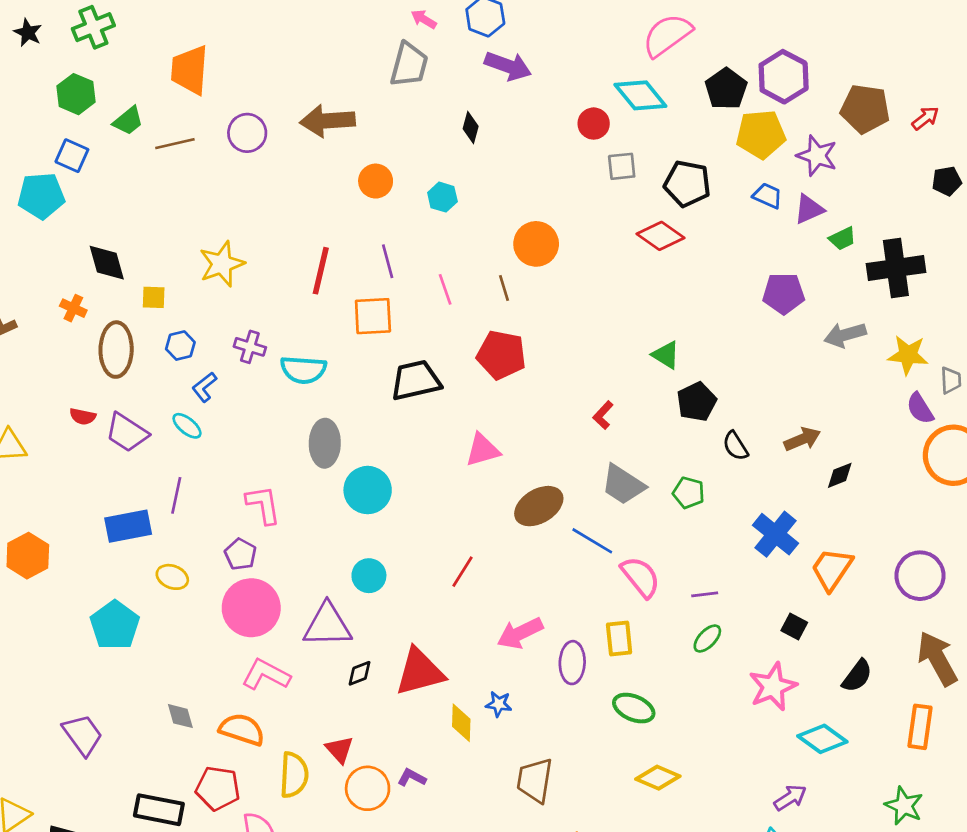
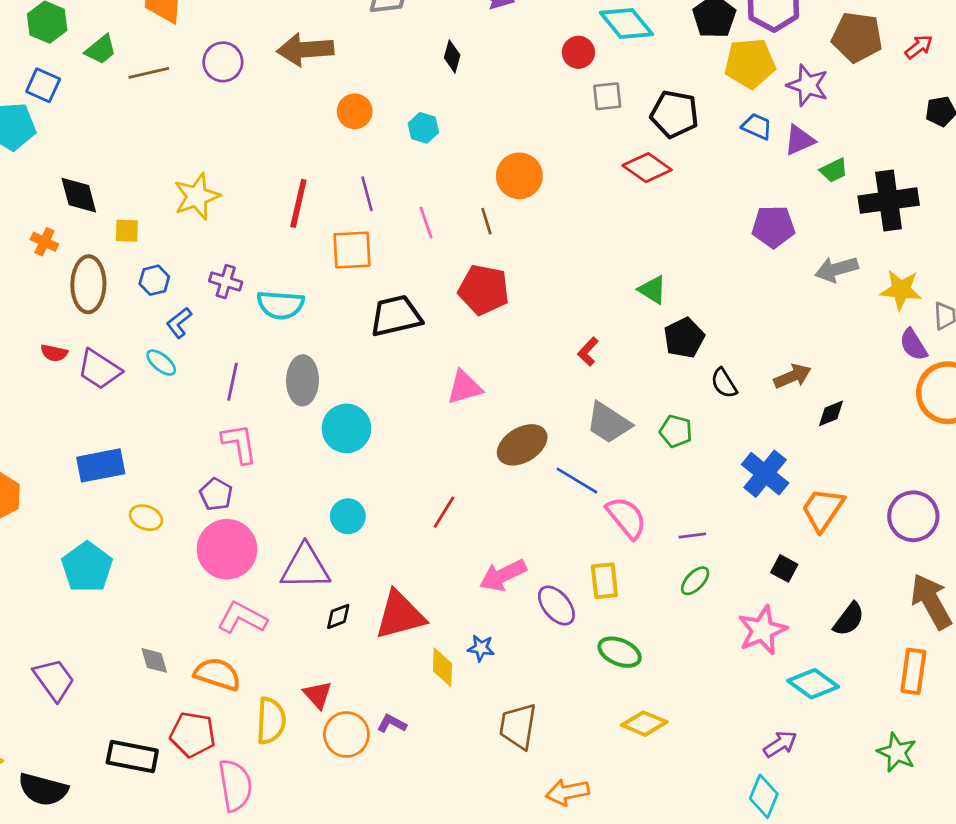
purple line: (176, 495) -> (233, 382), moved
purple ellipse: (572, 663) -> (556, 605), turned -42

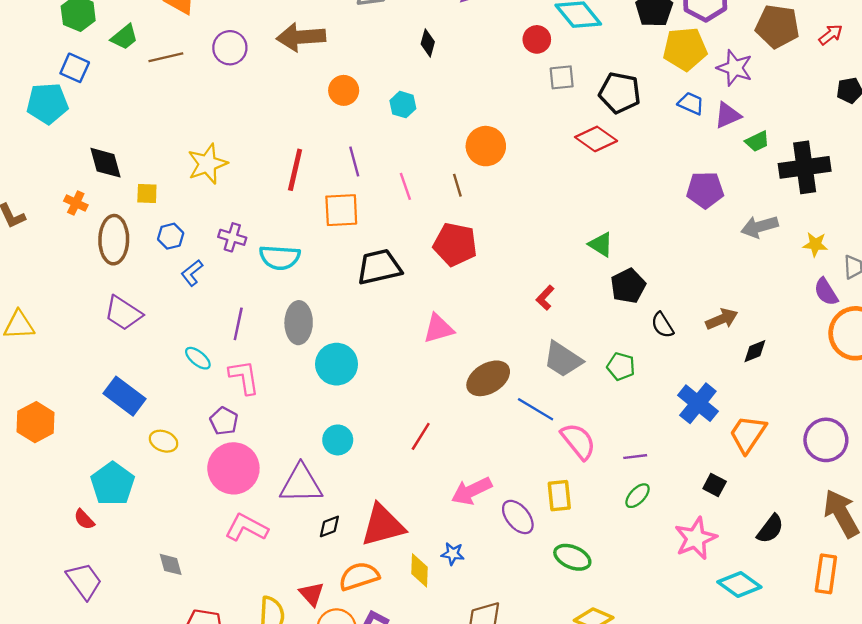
yellow star: (901, 290) -> (815, 244), size x0.7
red semicircle: (54, 353) -> (84, 519), moved, turned 35
cyan ellipse: (161, 363) -> (198, 358), moved
blue rectangle: (101, 465) -> (124, 396), turned 48
orange semicircle: (217, 674) -> (359, 576), moved, turned -36

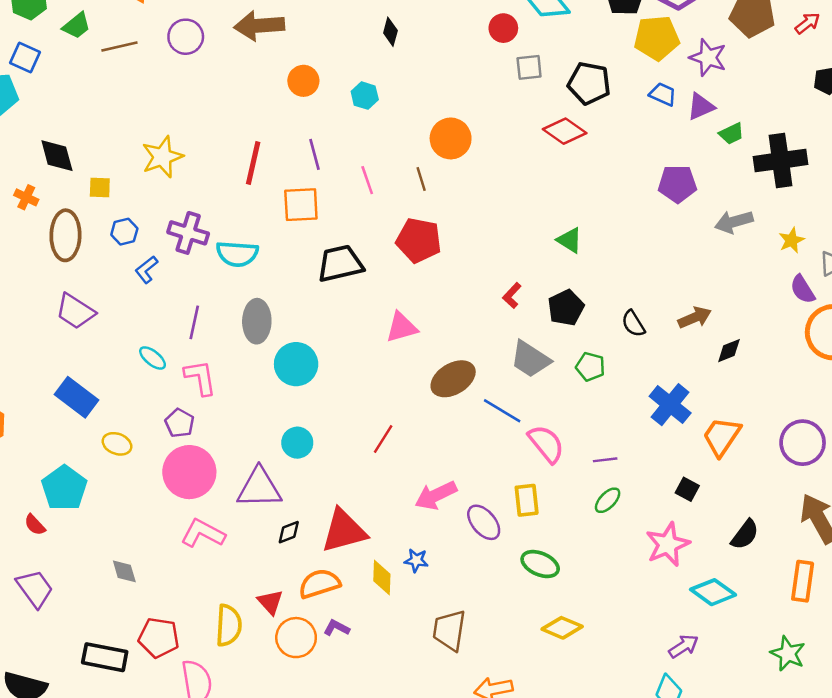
purple cross: (232, 237) -> (188, 233), size x1.4
yellow star: (815, 244) -> (792, 240), turned -30
black pentagon: (628, 286) -> (566, 308), moved

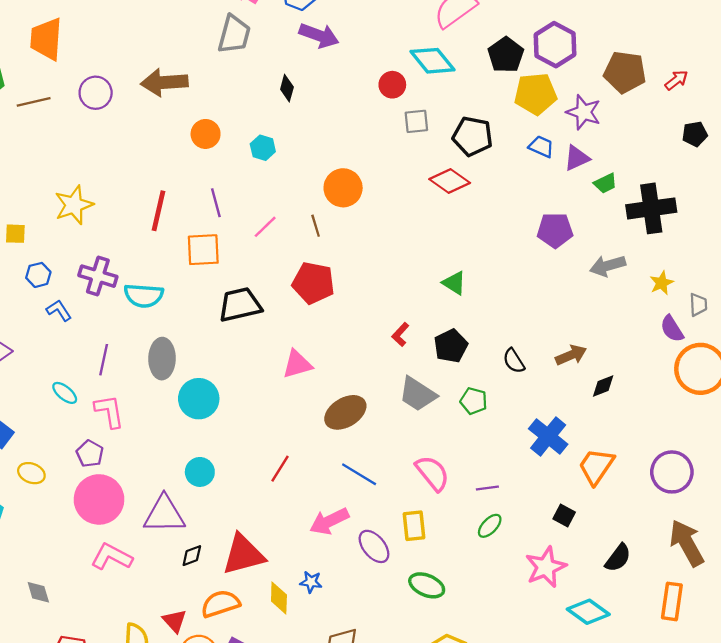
pink line: (367, 180) -> (265, 227), turned 65
blue L-shape: (146, 270) -> (59, 310), turned 95
blue line: (502, 411) -> (359, 474), moved

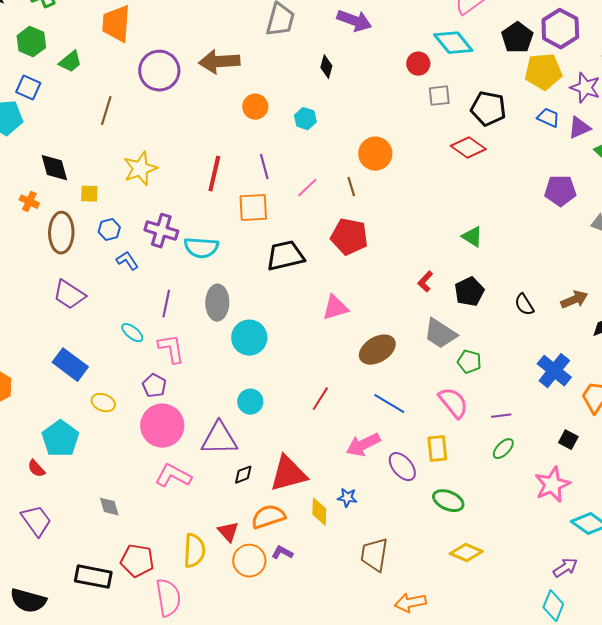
purple circle: (96, 93) -> (159, 71), size x1.4
brown line: (34, 102) -> (106, 111), moved, turned -60
green pentagon: (474, 401) -> (469, 362), moved

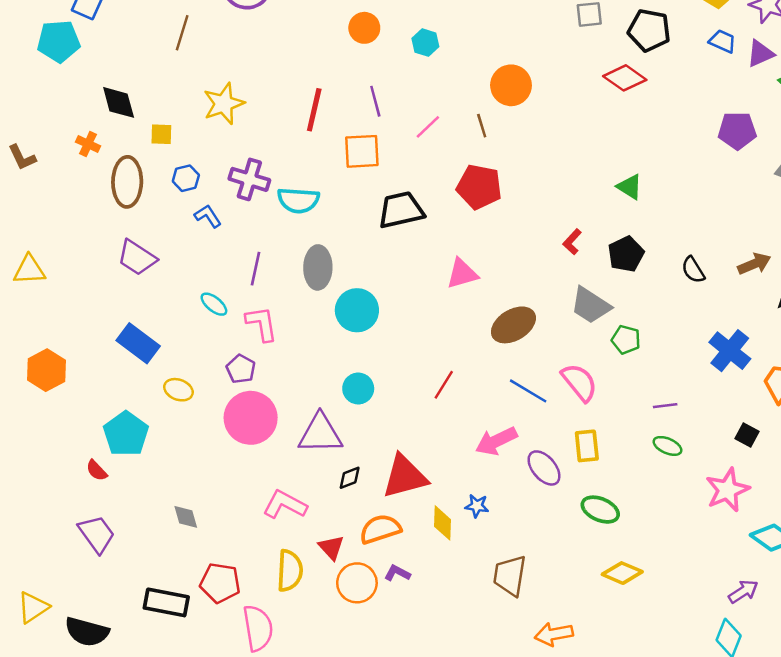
pink semicircle: (453, 403) -> (579, 382), moved
green ellipse: (503, 449) -> (667, 446), turned 70
pink L-shape: (173, 476) -> (285, 505), moved

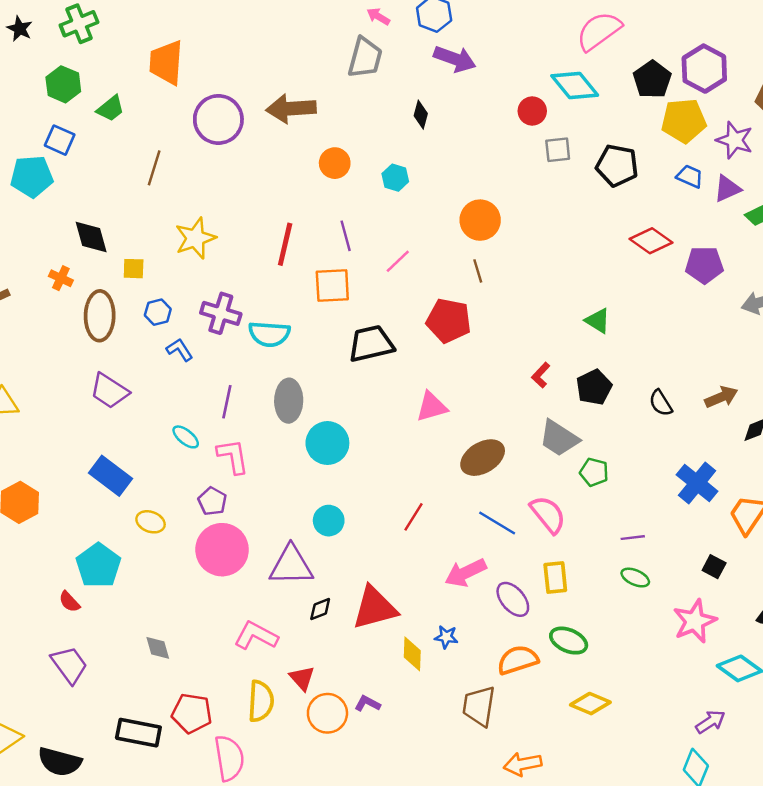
red diamond: (625, 78) -> (651, 241), moved
brown line: (482, 126) -> (478, 271), moved
orange semicircle: (380, 529) -> (518, 660), moved

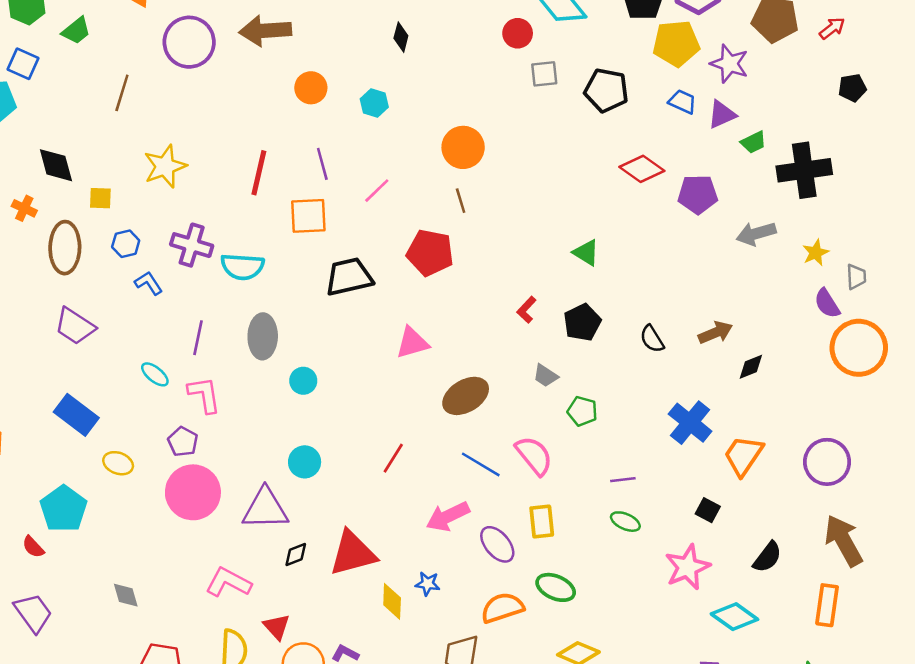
gray trapezoid: (559, 438) -> (545, 376), size x0.6
cyan circle: (327, 443) -> (303, 381), size x0.6

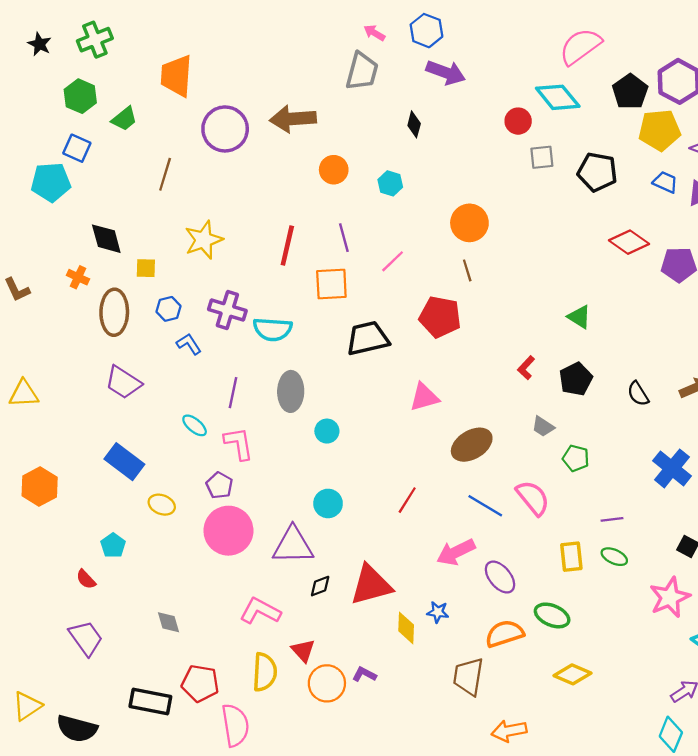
cyan pentagon: (64, 509) -> (113, 545), size x0.6
yellow rectangle: (542, 522) -> (571, 557), moved

